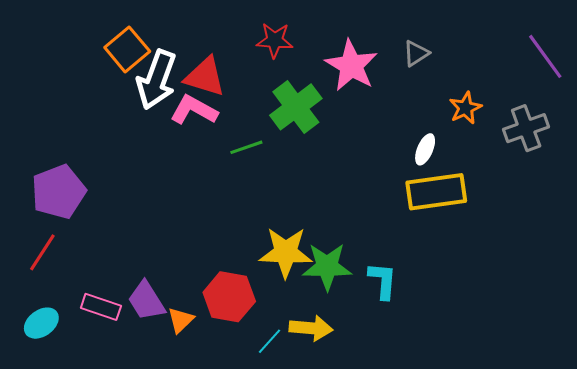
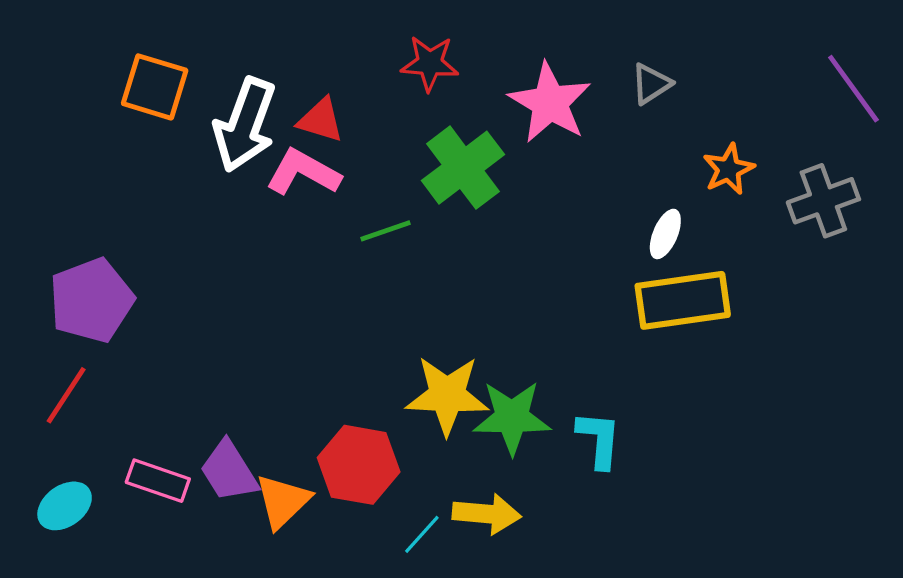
orange square: (127, 49) -> (155, 87), moved, turned -33
red triangle: (205, 77) -> (321, 120), size x0.7
orange triangle: (181, 320) -> (283, 501), size x1.4

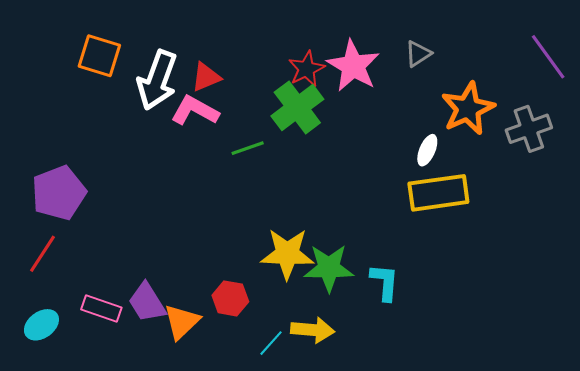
red star: (430, 63) -> (306, 69), moved, turned -30
red triangle: (321, 120) -> (206, 77), turned -40
orange star: (729, 169) -> (468, 109), size x1.6
red hexagon: (359, 465) -> (230, 298), size x0.7

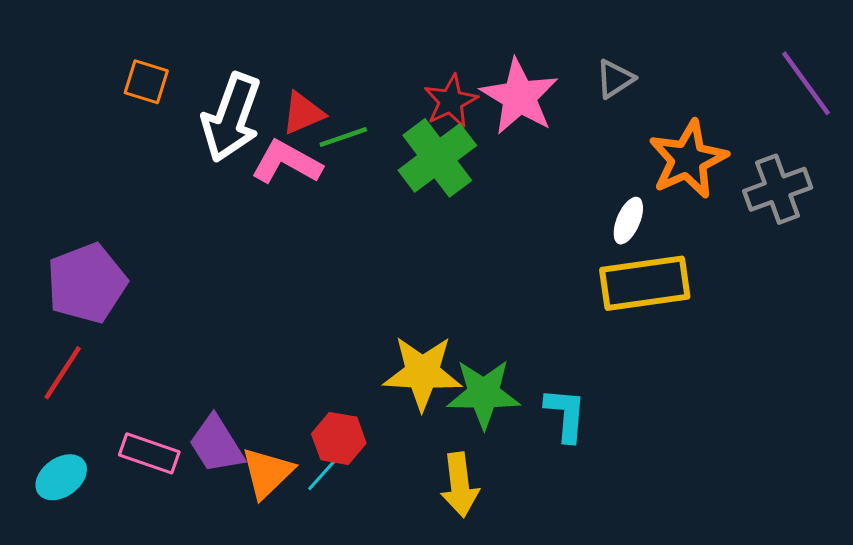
orange square: (99, 56) -> (146, 82), size x0.7
green line: (248, 148) -> (343, 137), moved
yellow arrow: (313, 330) -> (460, 485), turned 78
cyan line: (271, 343) -> (324, 473), moved

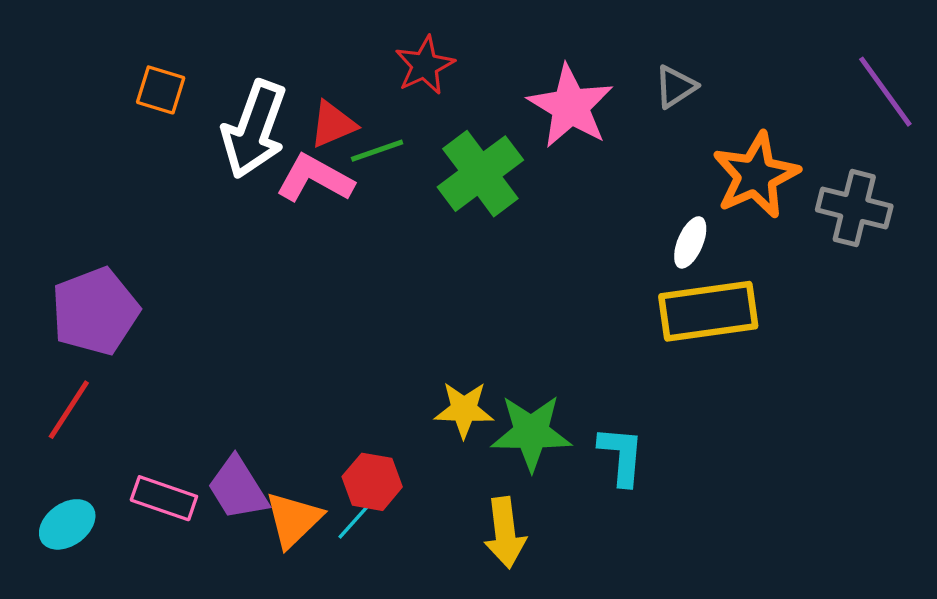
red star: (451, 101) -> (425, 65), moved
gray cross: (778, 189) -> (854, 208), turned 34
yellow star: (422, 373) -> (464, 410), size x0.7

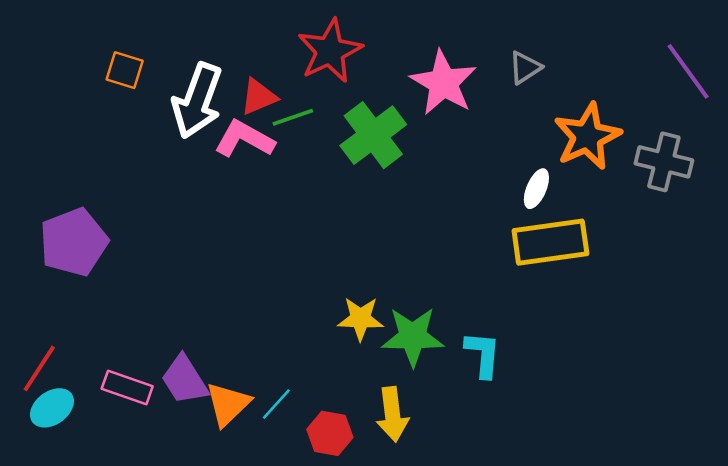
red star: (425, 65) -> (330, 51), size x1.4
red line: (69, 410) -> (39, 368), moved
red hexagon: (372, 482) -> (330, 433), moved

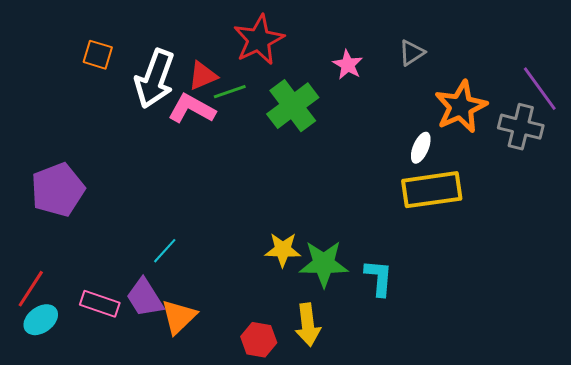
purple line: (688, 71) -> (540, 89), moved
pink star: (443, 83) -> (348, 65), size x0.6
cyan line: (276, 404) -> (165, 251), moved

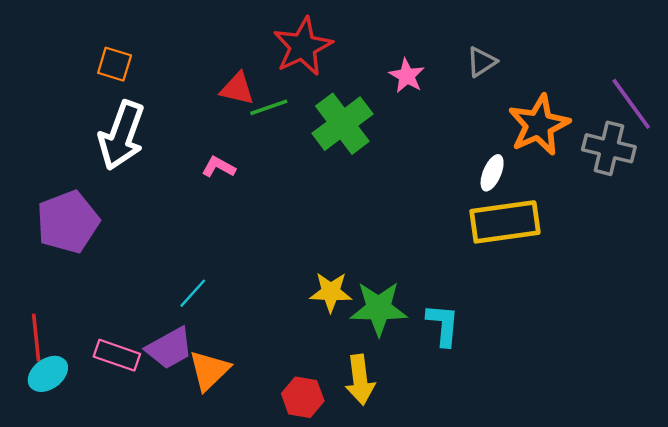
red triangle: (203, 76) -> (237, 89), turned 36
white arrow: (155, 79) -> (122, 135), moved
pink L-shape: (192, 109) -> (219, 167), moved, size x0.6
red line: (31, 289) -> (36, 338), turned -39
purple trapezoid: (145, 298) -> (169, 348), turned -87

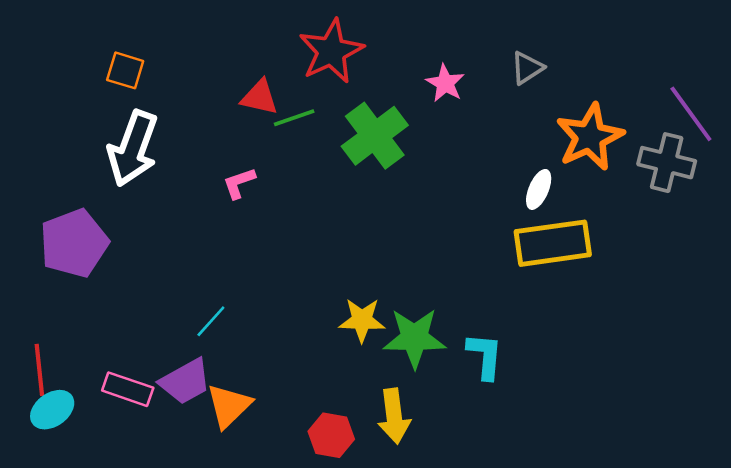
pink L-shape: (219, 167) -> (239, 183), turned -48

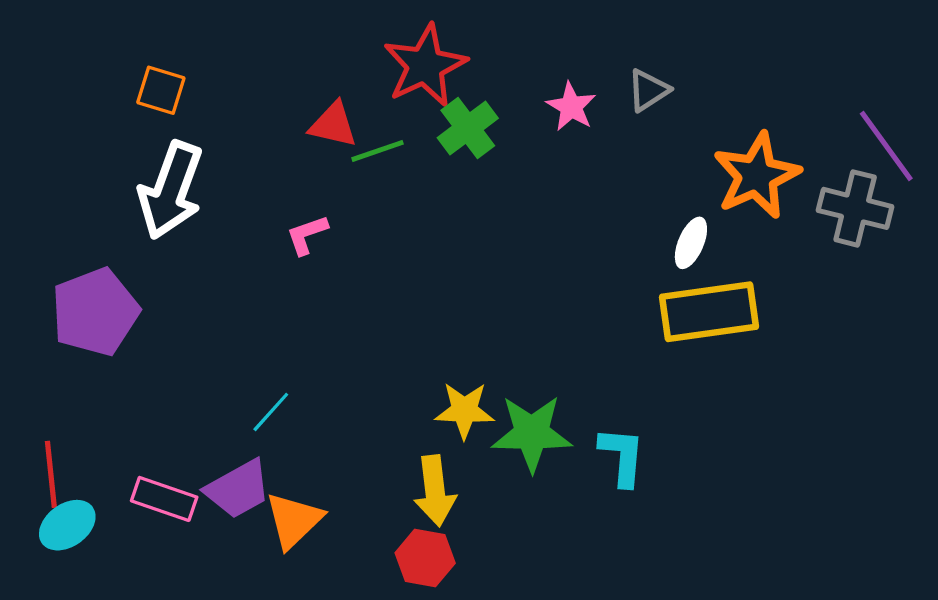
gray triangle: (527, 68) -> (648, 90), moved
green cross: (375, 136) -> (468, 128), moved, size x0.7
yellow arrow: (394, 416) -> (435, 491), moved

